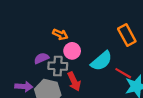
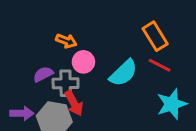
red line: (123, 73) -> (160, 65), moved
red arrow: (74, 81) -> (74, 103), moved

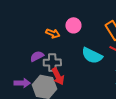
pink circle: (83, 62) -> (73, 25), moved
cyan semicircle: (123, 73) -> (92, 56), turned 70

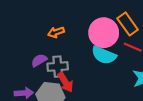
pink circle: (73, 25) -> (104, 33), moved, size x1.6
orange arrow: (53, 33) -> (56, 32), turned 144

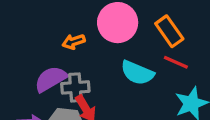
pink circle: (104, 33) -> (118, 23), moved
purple semicircle: (39, 60) -> (51, 79), size x1.5

